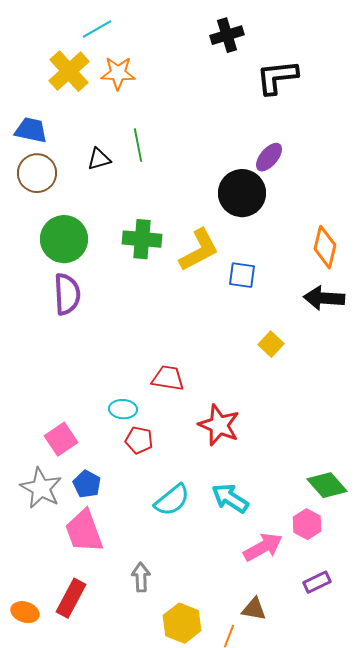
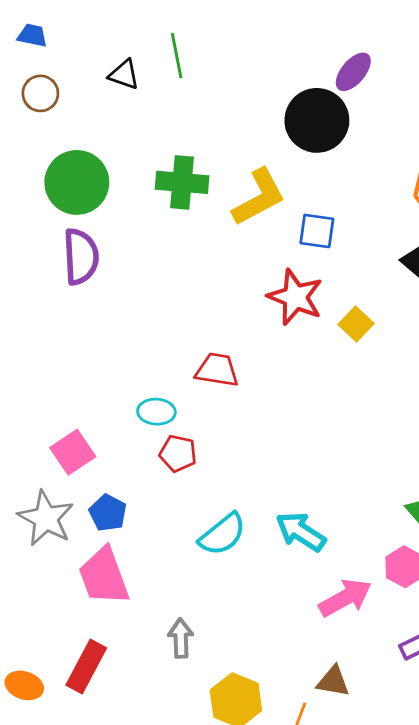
blue trapezoid: (31, 130) -> (32, 35), size x0.7
black triangle: (99, 159) -> (124, 75), turned 35
brown circle: (37, 173) -> (40, 93), size x0.7
red star: (219, 425) -> (295, 297), moved

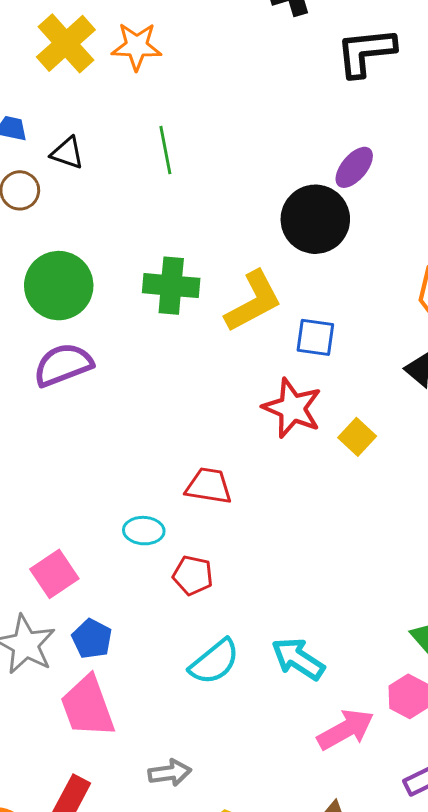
black triangle: (124, 75) -> (67, 153), moved
purple semicircle: (81, 257) -> (63, 365), turned -108
red pentagon: (178, 453) -> (193, 575), moved
gray arrow: (181, 638) -> (170, 773), turned 84

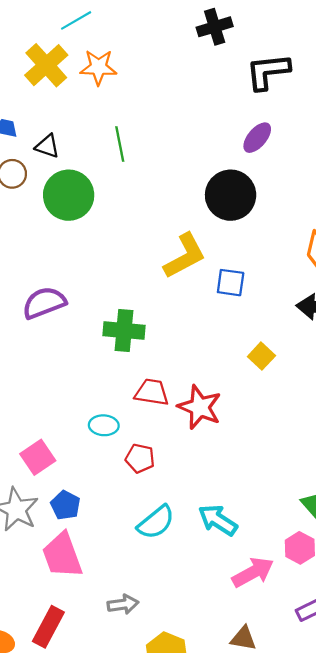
purple ellipse: (354, 167) -> (257, 138), moved
green circle: (59, 286) -> (69, 195), moved
green cross: (171, 286) -> (124, 330), moved
red star: (292, 408) -> (200, 407), moved

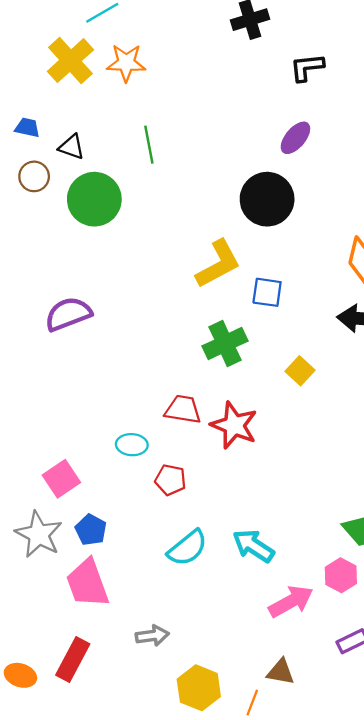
black L-shape: (268, 72) -> (307, 67), size x0.7
green cross: (124, 330) -> (225, 343), moved, turned -30

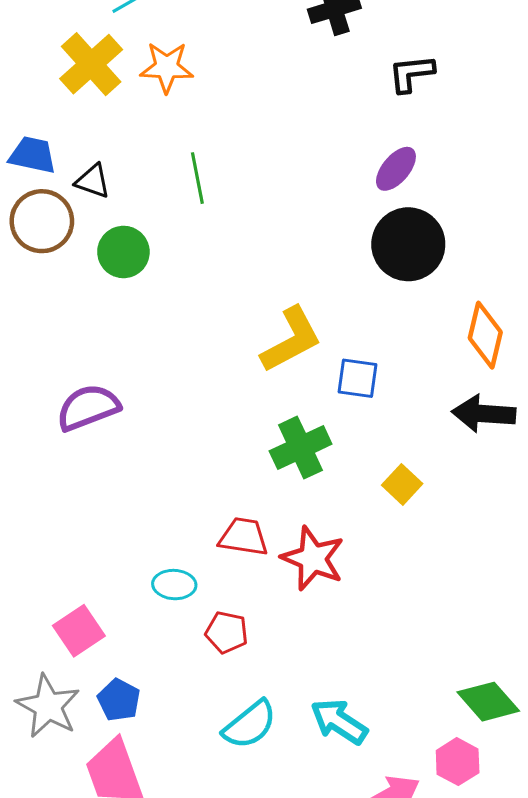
blue trapezoid: (27, 128) -> (33, 155), size x1.4
brown circle: (34, 176) -> (42, 221), size x1.5
green circle: (94, 199) -> (123, 252), size x0.7
black circle: (267, 199) -> (408, 244), moved

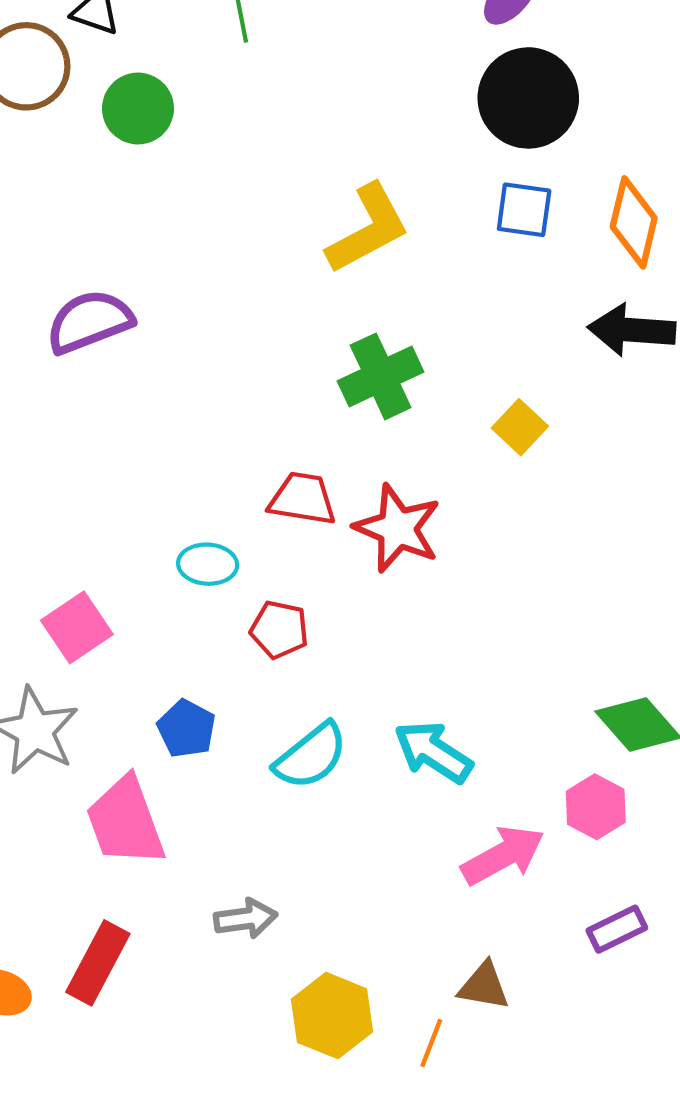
blue square: (357, 378) -> (524, 210), moved
blue pentagon: (119, 700) -> (187, 729), moved

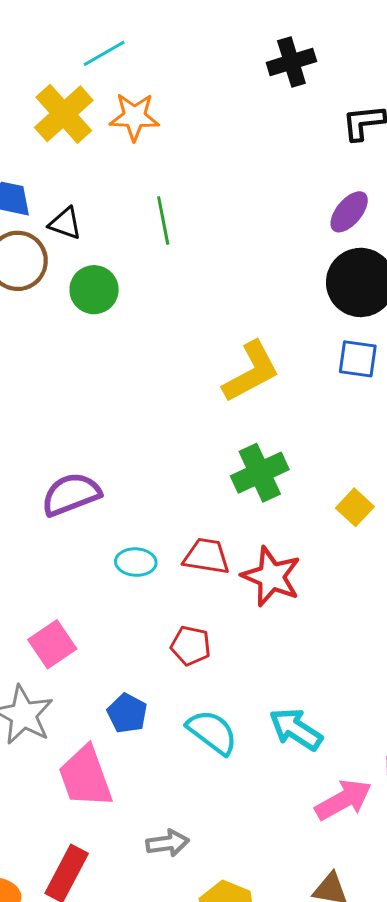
purple semicircle: (89, 322) -> (71, 494), moved
cyan ellipse: (208, 564) -> (136, 562), moved
cyan semicircle: (311, 756) -> (212, 732), turned -104

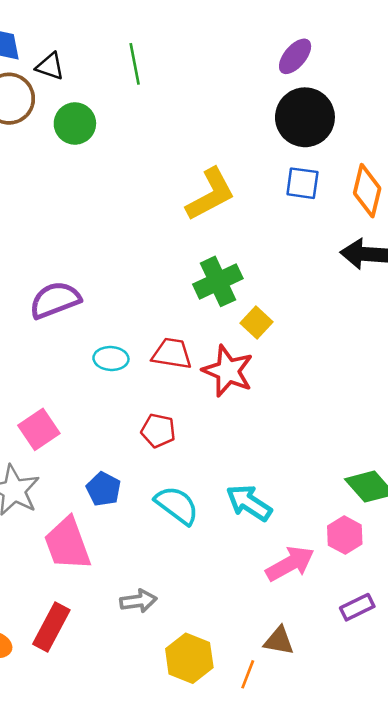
yellow square: (355, 507) -> (256, 322), moved

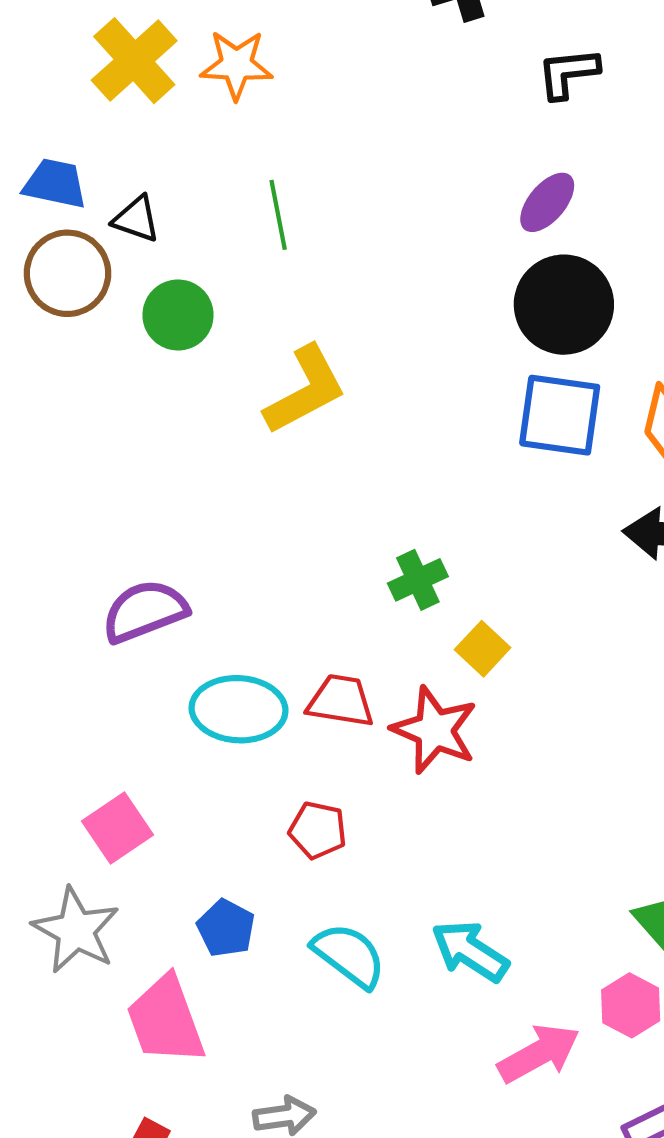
blue square: (302, 183) -> (560, 415), size x1.5
yellow L-shape: (210, 194) -> (305, 390), moved
green cross: (218, 281) -> (418, 580), size x0.7
cyan ellipse: (111, 359) -> (239, 709), size x1.6

